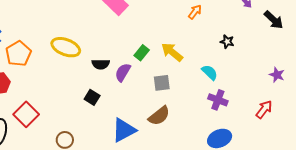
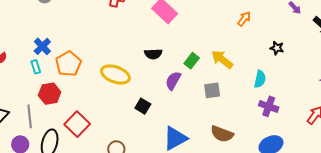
yellow ellipse: (66, 47) -> (115, 75), moved
black semicircle: (101, 64) -> (153, 54), moved
cyan semicircle: (210, 72) -> (260, 79), turned 60
brown semicircle: (159, 116) -> (222, 134), moved, turned 60

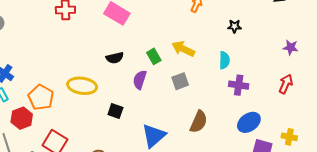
green rectangle: (192, 61) -> (154, 56), turned -56
orange pentagon: (68, 64) -> (41, 97), moved
brown semicircle: (222, 134) -> (199, 122), turned -75

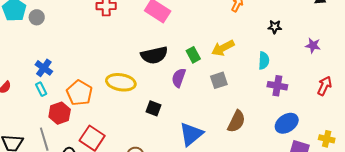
purple star: (291, 47) -> (313, 45), moved
yellow arrow: (183, 49) -> (223, 48), turned -55
black semicircle: (115, 58) -> (154, 55), size x1.5

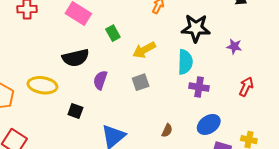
black star: (275, 27) -> (196, 28), size x2.0
green rectangle: (193, 55) -> (113, 33), moved
cyan semicircle: (264, 61) -> (185, 62), size x1.4
brown semicircle: (236, 121) -> (167, 130), moved, size x0.6

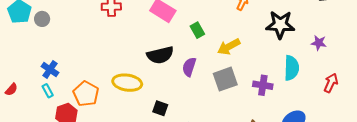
cyan semicircle: (185, 62) -> (292, 68), moved
purple semicircle: (100, 80) -> (189, 67), moved
gray square: (141, 82) -> (225, 79), size x1.4
purple cross: (199, 87) -> (263, 85), moved

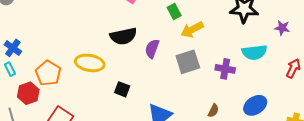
green rectangle: (197, 30) -> (174, 11), moved
cyan semicircle: (292, 68) -> (254, 52), turned 80

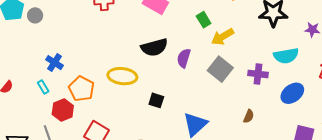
blue cross: (13, 48) -> (54, 63), moved
gray square: (188, 62) -> (220, 69), turned -30
blue ellipse: (255, 105) -> (292, 93), moved

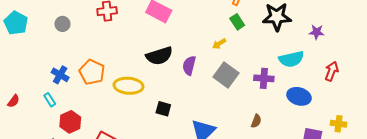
gray circle: (35, 15) -> (62, 24), moved
green rectangle: (204, 20) -> (237, 22), moved
yellow arrow: (223, 37) -> (219, 44), moved, size x0.6
orange pentagon: (82, 89) -> (92, 72), moved
blue ellipse: (292, 93) -> (299, 96), turned 55

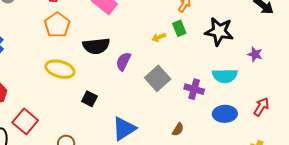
yellow arrow: (219, 44) -> (159, 37), moved
red arrow: (332, 71) -> (261, 107), moved
orange pentagon: (92, 72) -> (57, 25), moved
blue ellipse: (299, 96) -> (225, 114), turned -30

